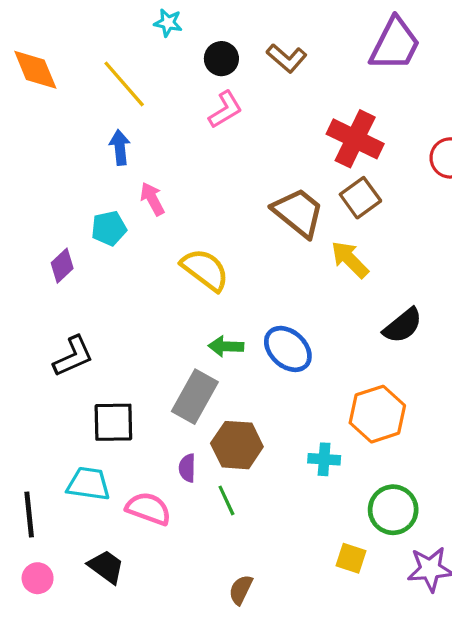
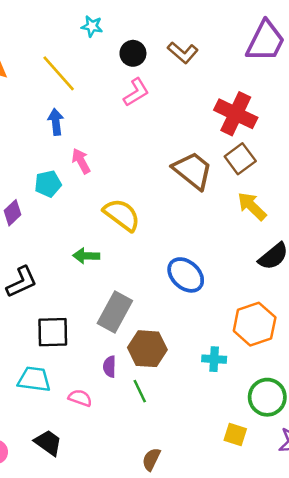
yellow arrow: (350, 259) -> (252, 206), moved
green arrow: (226, 346) -> (86, 256), moved
pink semicircle: (148, 509) -> (80, 398), size x0.7

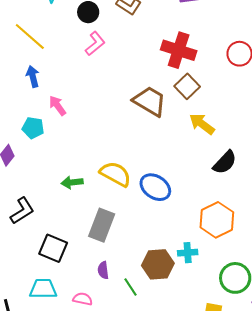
cyan pentagon: (48, 184) -> (33, 128), turned 30
yellow semicircle: (122, 215) -> (115, 174), moved
black square: (53, 332) -> (53, 248), turned 32
brown hexagon: (147, 349) -> (158, 264), moved

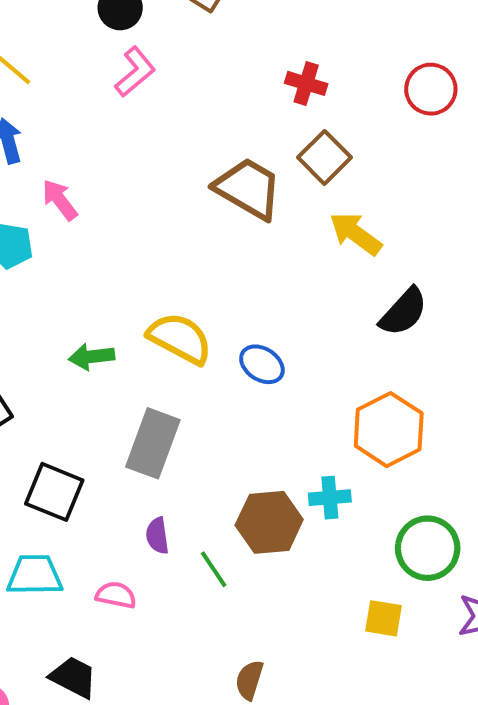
red cross: (179, 50) -> (306, 83), size x0.6
blue ellipse: (155, 187) -> (262, 364), size x0.7

